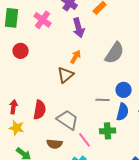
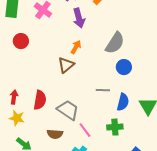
blue circle: (124, 90) -> (124, 67), moved
green cross: (108, 131) -> (115, 127), moved

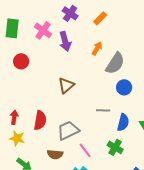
purple arrow: (79, 18) -> (65, 41), moved
orange arrow: (76, 47) -> (97, 48), moved
gray trapezoid: (68, 110) -> (68, 130), turned -60
green cross: (115, 127) -> (115, 147), turned 35

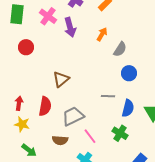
gray semicircle: (115, 63) -> (120, 49), size x0.7
brown triangle: (66, 85) -> (61, 79), moved

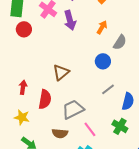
red circle: (26, 47) -> (24, 29), moved
blue circle: (129, 73) -> (103, 61), moved
gray line: (108, 96) -> (108, 89), turned -40
red arrow: (19, 103) -> (23, 87), moved

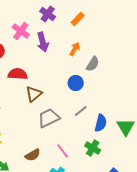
red semicircle: (45, 99) -> (18, 74), moved, turned -96
gray trapezoid: (73, 109) -> (49, 118), moved
brown semicircle: (60, 133) -> (33, 155), turned -35

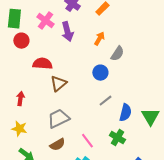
gray trapezoid: (49, 118) -> (58, 119), moved

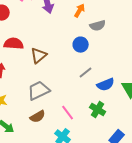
gray semicircle: (117, 54) -> (98, 26), turned 42
red semicircle: (42, 64) -> (14, 44), moved
blue semicircle: (125, 113) -> (106, 85), turned 54

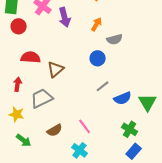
gray trapezoid: (39, 91) -> (42, 98), moved
green cross: (98, 110) -> (130, 129), moved

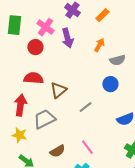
red circle: (19, 26) -> (35, 47), moved
blue circle: (98, 58) -> (110, 84), moved
red arrow: (18, 84) -> (20, 105), size x1.5
gray line: (103, 86) -> (85, 107), moved

